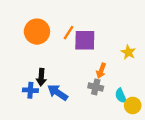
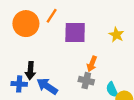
orange line: (69, 33) -> (52, 16), moved
yellow star: (128, 52) -> (116, 35), moved

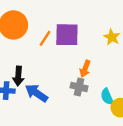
orange line: (52, 16) -> (45, 38), moved

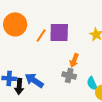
black arrow: (18, 76) -> (19, 86), moved

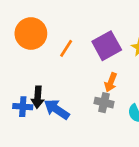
purple square: (59, 32) -> (107, 46), moved, turned -30
black arrow: (19, 86) -> (38, 97), moved

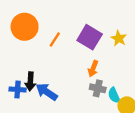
purple square: (107, 46) -> (90, 37), turned -30
gray cross: (104, 103) -> (98, 88), moved

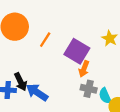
purple square: (90, 37) -> (77, 51), moved
black arrow: (30, 81) -> (21, 82), turned -30

